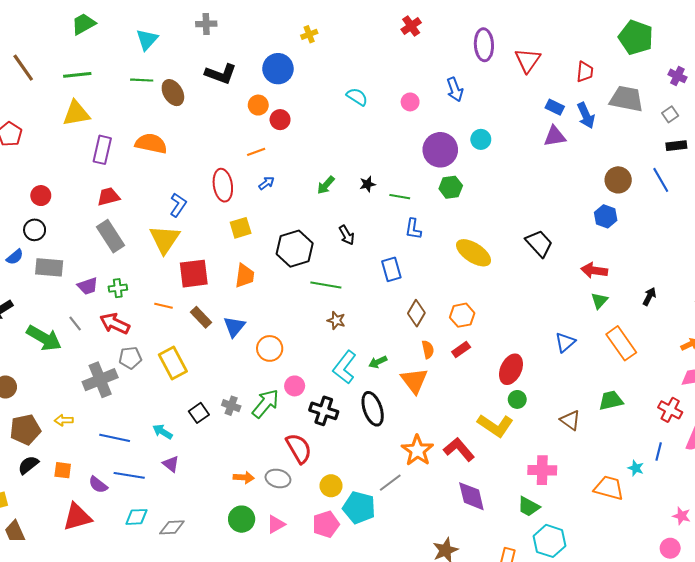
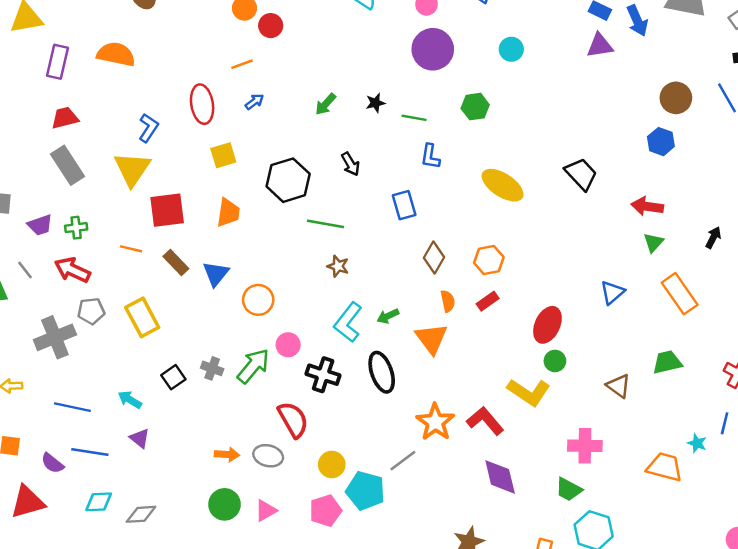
purple circle: (440, 150) -> (433, 49), moved

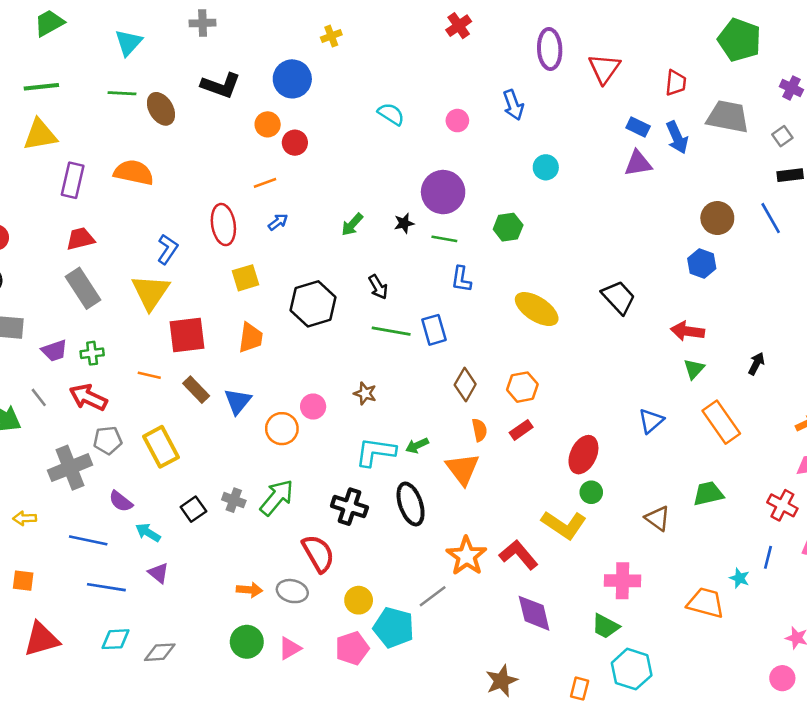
purple circle: (433, 49) -> (443, 192), moved
green line: (326, 224) -> (391, 331), moved
cyan L-shape: (348, 322) -> (375, 452), turned 60
pink circle: (288, 345) -> (313, 407), moved
purple semicircle: (52, 463) -> (121, 501), moved

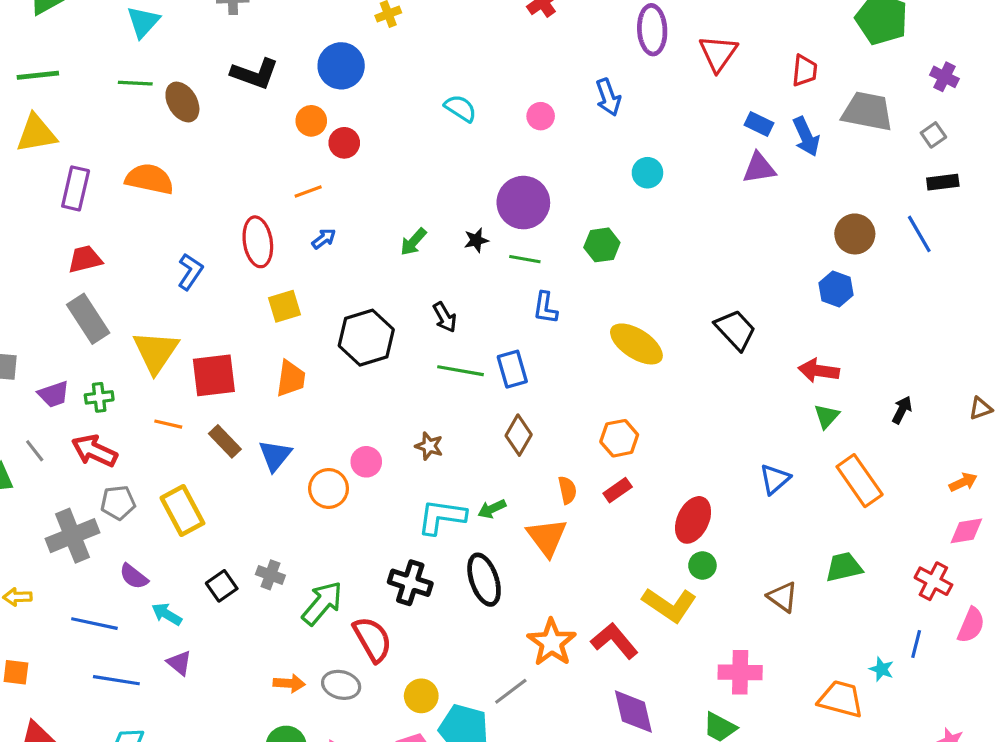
yellow triangle: (151, 292) -> (156, 352), moved
brown diamond: (465, 384) -> (519, 435), moved
green arrow: (277, 497) -> (322, 603), moved

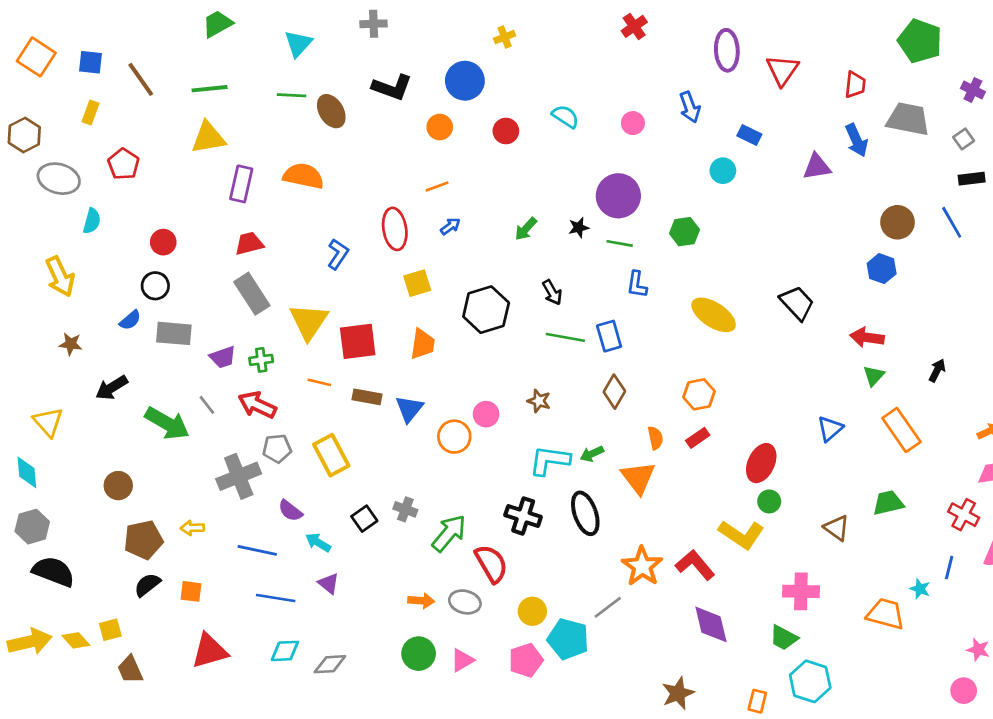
blue rectangle: (759, 124) -> (749, 135), moved
red circle: (344, 143) -> (506, 131), moved
brown rectangle: (225, 441) -> (367, 397), turned -36

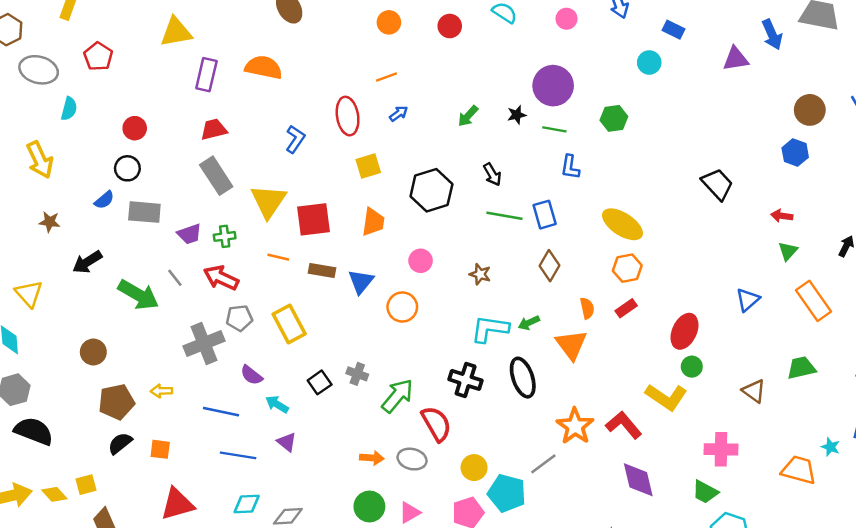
yellow ellipse: (714, 315) -> (622, 224), moved
red arrow: (867, 337) -> (782, 216), size x0.7
pink circle: (486, 414) -> (421, 261), moved

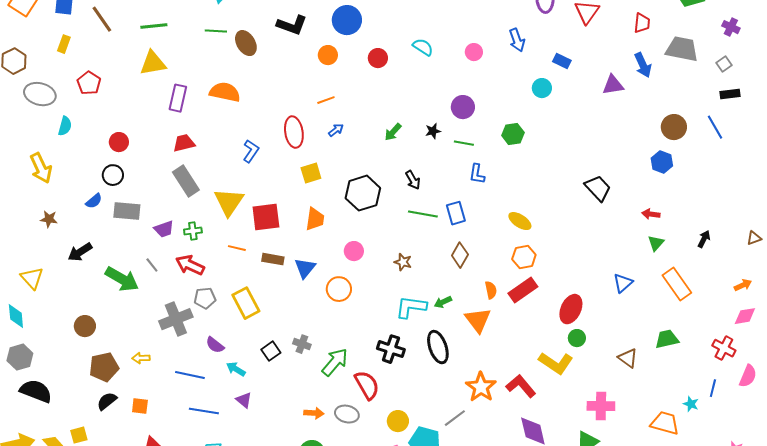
purple circle: (553, 86) -> (463, 107), size x0.7
yellow ellipse: (622, 224) -> (520, 221), size x0.7
red rectangle: (626, 308) -> (523, 290), size x1.6

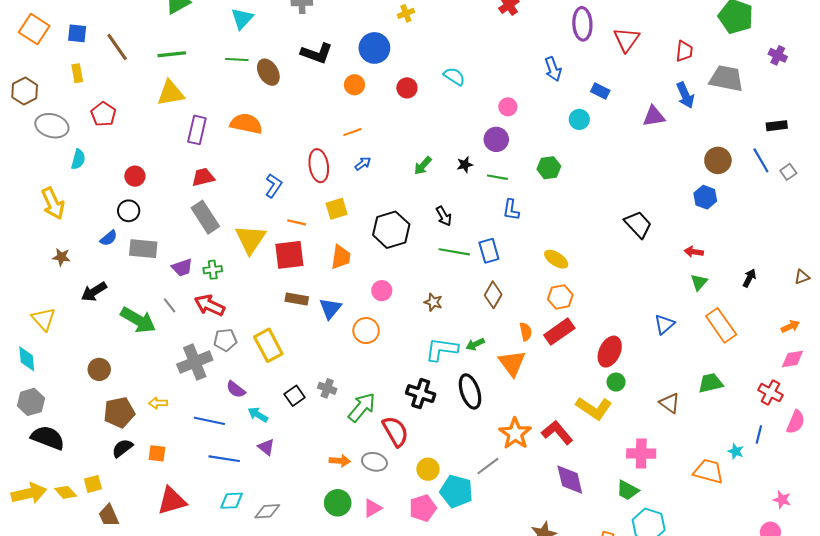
yellow rectangle: (64, 44) -> (77, 73), turned -30
pink circle: (474, 52) -> (508, 107), moved
gray square: (724, 64) -> (788, 172), moved
orange line: (237, 248) -> (297, 222), moved

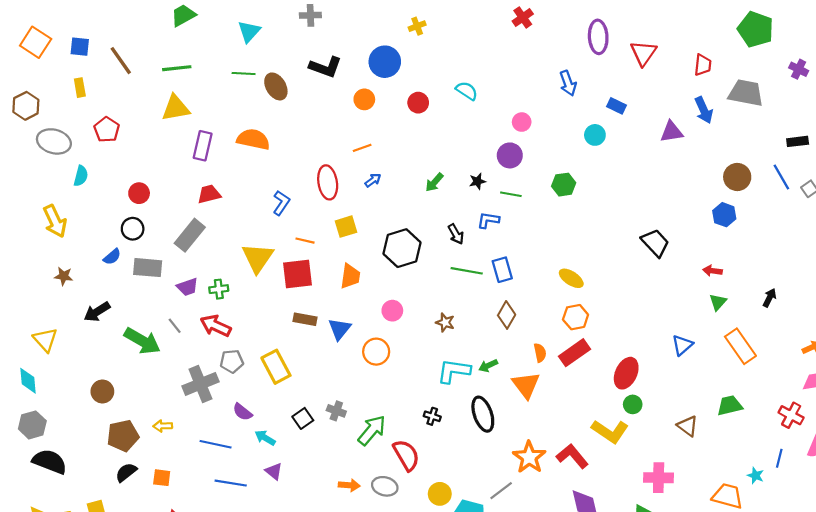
blue L-shape: (511, 210) -> (488, 220), moved, turned 90
gray rectangle: (205, 217) -> (190, 235), moved, turned 72
black cross: (421, 394) -> (432, 416), size x0.6

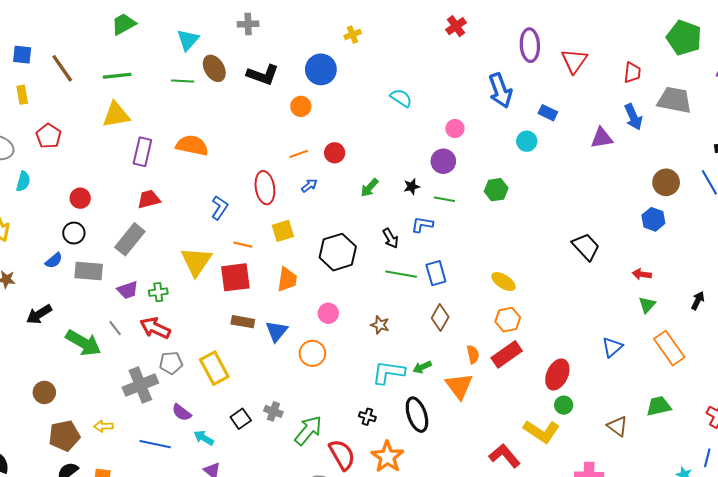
blue arrow: (568, 83) -> (500, 91), size x1.4
brown ellipse: (276, 86) -> (214, 68), moved
red circle: (418, 103) -> (335, 153), moved
orange star: (529, 457) -> (387, 457), moved

